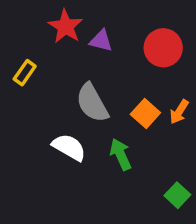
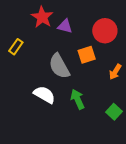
orange square: (145, 113) -> (87, 55), moved, turned 30
green square: (177, 195) -> (114, 112), moved

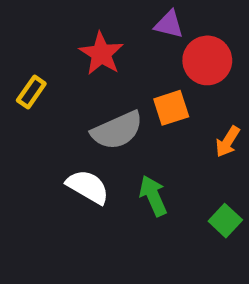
red star: (42, 17) -> (101, 54), moved
purple triangle: (65, 26) -> (169, 24), moved
gray semicircle: (59, 66) -> (117, 130), turned -85

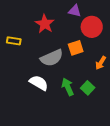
yellow rectangle: (31, 92) -> (14, 41), turned 64
green square: (225, 221) -> (88, 88), moved

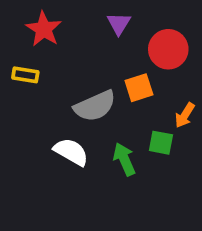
purple triangle: (75, 11) -> (119, 24), moved, turned 48
red star: (45, 24) -> (44, 29), moved
green square: (88, 88) -> (161, 143), moved, turned -32

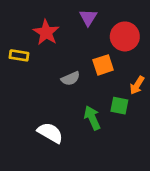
red star: (44, 29) -> (46, 32), moved
gray semicircle: (95, 106) -> (71, 79), size x0.6
white semicircle: (71, 152) -> (50, 133), moved

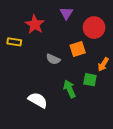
gray semicircle: (71, 79) -> (53, 59), turned 48

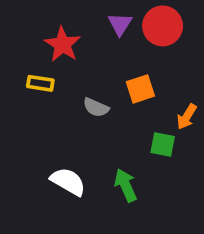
red circle: (94, 28) -> (163, 26), moved
yellow rectangle: (14, 42) -> (40, 83), moved
green arrow: (69, 89) -> (126, 185), moved

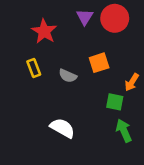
yellow rectangle: (40, 83) -> (34, 68), moved, turned 60
white semicircle: (68, 182) -> (62, 128), moved
green arrow: (126, 185) -> (124, 131), moved

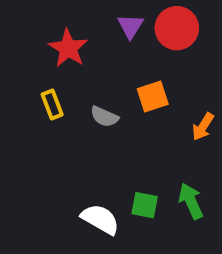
green square: (115, 102) -> (145, 205), moved
white semicircle: (62, 128) -> (100, 219), moved

